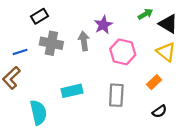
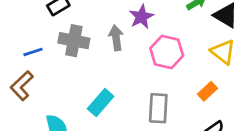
cyan rectangle: (72, 91) -> (101, 103), turned -36

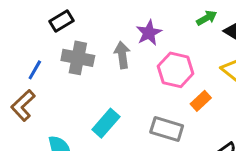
blue line: (33, 52) -> (35, 70), turned -42
orange rectangle: (208, 91) -> (201, 101), moved
gray rectangle: (158, 108) -> (167, 129), turned -76

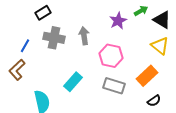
purple star: (149, 33) -> (118, 21), moved
pink hexagon: (176, 70) -> (111, 56), moved
orange rectangle: (201, 101) -> (147, 76), moved, size x1.5

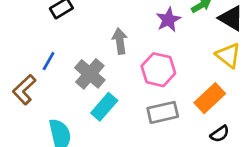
gray cross: (54, 38) -> (90, 74), moved, turned 30
blue line: (25, 46) -> (49, 61), moved
gray rectangle: (114, 86) -> (163, 112), turned -30

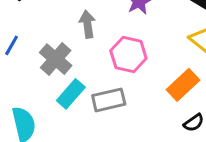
gray rectangle: (163, 112) -> (109, 100), moved

